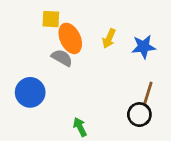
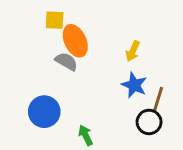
yellow arrow: (109, 38) -> (133, 51), moved
blue star: (144, 47) -> (134, 85), moved, turned 30
blue circle: (30, 92) -> (44, 112), moved

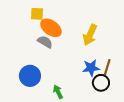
orange ellipse: (75, 41) -> (51, 28), turned -30
yellow arrow: (133, 51) -> (90, 35), size x1.5
blue star: (134, 85) -> (91, 68), moved, turned -30

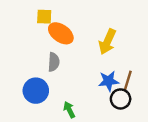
gray semicircle: (45, 42) -> (54, 62), moved, turned 63

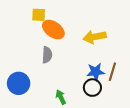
yellow arrow: (107, 42) -> (95, 37), turned 55
blue circle: (36, 91) -> (19, 83), moved
black circle: (121, 99) -> (92, 88), moved

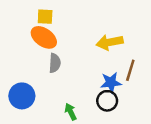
orange ellipse: (53, 30) -> (44, 37), moved
brown line: (112, 72) -> (130, 70), moved

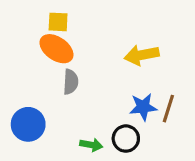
brown line: (130, 70) -> (168, 109), moved
black circle: (107, 101) -> (126, 139), moved
green arrow: (71, 112) -> (91, 145), turned 126

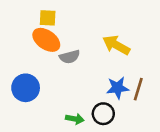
yellow arrow: (142, 55) -> (116, 45), turned 40
gray semicircle: (71, 82) -> (70, 57), moved, turned 72
blue circle: (28, 124) -> (26, 88), moved

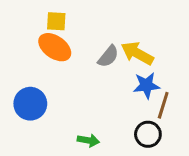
gray semicircle: (70, 57) -> (108, 56), moved, turned -36
blue star: (118, 88) -> (146, 85), moved
black circle: (103, 114) -> (148, 134), moved

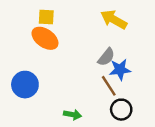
yellow arrow: (137, 53) -> (114, 20), moved
gray semicircle: (108, 56) -> (106, 57), moved
brown line: (163, 105) -> (109, 86), moved, turned -50

